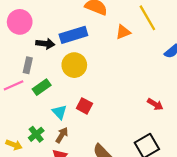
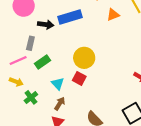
yellow circle: (74, 65) -> (84, 58), moved
green cross: (36, 134) -> (31, 97), moved
yellow arrow: (14, 145) -> (16, 82), moved

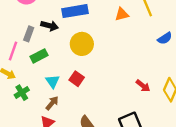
black arrow: (46, 25) -> (50, 26), moved
yellow circle: (84, 58) -> (82, 44), moved
pink line: (18, 61) -> (13, 51), turned -54

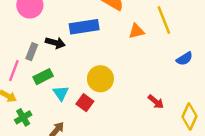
yellow circle: (82, 44) -> (100, 79), moved
cyan triangle: (53, 81) -> (61, 93), moved
red arrow: (143, 86) -> (156, 102), moved

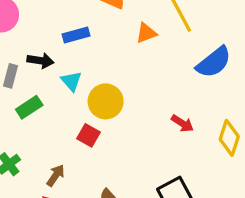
blue rectangle: (84, 27) -> (76, 35), size x0.7
blue semicircle: (184, 59) -> (214, 62), size x1.6
cyan triangle: (61, 93) -> (71, 81), moved

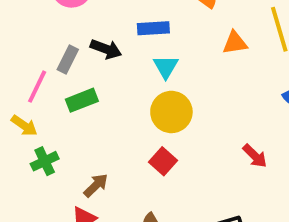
cyan triangle: (71, 81) -> (166, 67), moved
red square: (89, 135) -> (163, 161), moved

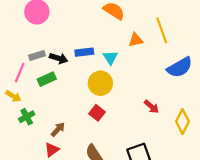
blue rectangle: (153, 28) -> (84, 52), moved
black arrow: (106, 49) -> (59, 58), moved
gray rectangle: (68, 60) -> (37, 55), turned 49
cyan triangle: (166, 67) -> (110, 58), moved

